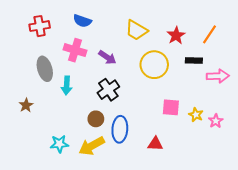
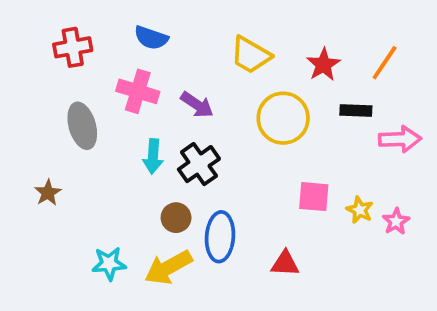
cyan arrow: (67, 85) -> (153, 156), moved

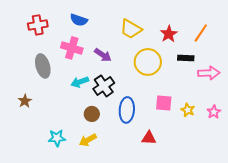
cyan arrow: (153, 156) -> (80, 82), turned 66
pink star: (396, 221) -> (214, 112), moved
blue ellipse: (220, 237) -> (127, 110), moved
yellow arrow: (168, 267) -> (88, 140), size x0.7

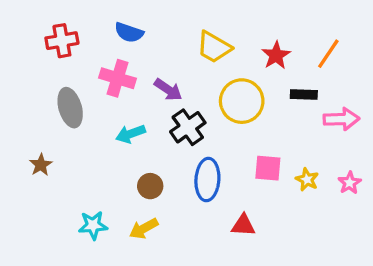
black cross: (104, 86) -> (188, 127), moved

